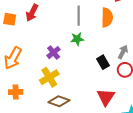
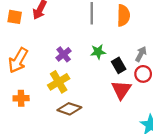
green star: (77, 39) -> (98, 52), moved
red triangle: (106, 97) -> (121, 90), moved

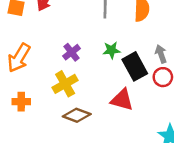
gray arrow: (141, 54) -> (161, 54), turned -48
black rectangle: (119, 65) -> (135, 66), size x1.5
red triangle: (121, 90) -> (122, 100), moved, turned -50

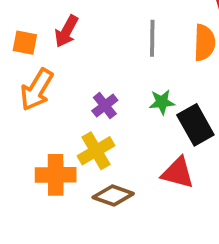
orange arrow: (19, 58) -> (37, 90), moved
orange cross: (21, 102) -> (56, 175), moved, size x1.5

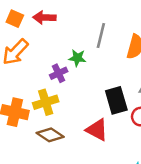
red arrow: (66, 31) -> (44, 18), turned 50
green star: (162, 102) -> (77, 58), moved

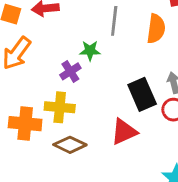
yellow cross: (46, 102) -> (60, 107), turned 30
red triangle: (97, 130) -> (124, 132), turned -45

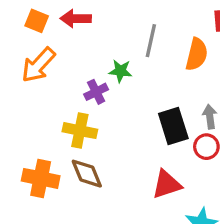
orange cross: (25, 124) -> (41, 178), moved
red triangle: (124, 132) -> (167, 184), moved
brown diamond: (70, 145) -> (87, 174), turned 36

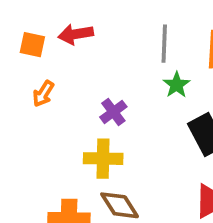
orange arrow: (38, 65) -> (43, 94), size x0.6
green star: (120, 71) -> (177, 85), moved, turned -30

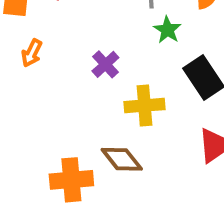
yellow cross: (103, 159) -> (144, 106), moved

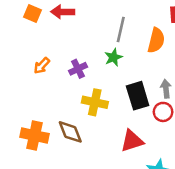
green star: (167, 30) -> (113, 57), moved
orange arrow: (32, 53) -> (42, 66), moved

